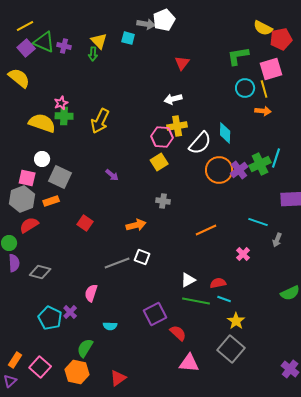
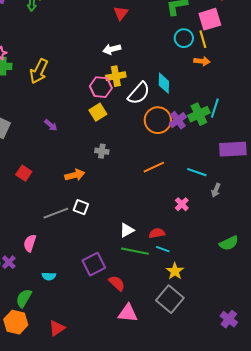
orange line: (206, 230) -> (154, 167), moved

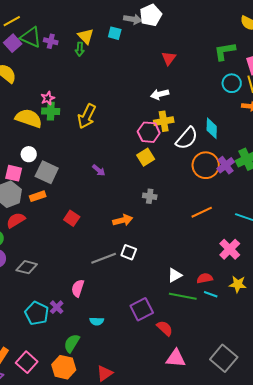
pink cross: (182, 204) -> (230, 249), size x1.5
yellow star: (175, 271) -> (238, 284), moved, turned -30
gray square: (170, 299) -> (224, 358), moved

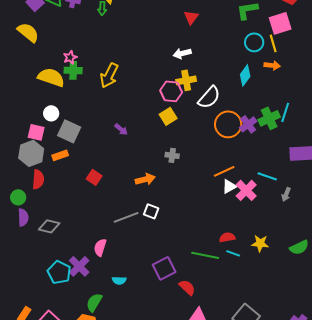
cyan diamond: (212, 128) -> (245, 75), moved, turned 35
red semicircle: (16, 220) -> (38, 179), turned 126
pink cross: (230, 249) -> (246, 190), moved
white triangle: (175, 275) -> (229, 186), moved
purple cross: (57, 307) -> (79, 266), size x1.5

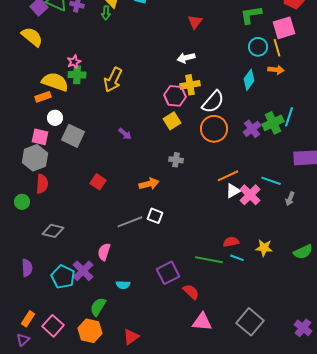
orange circle: (228, 124) -> (214, 129), moved
orange rectangle: (60, 155) -> (43, 97), moved
purple semicircle: (23, 217) -> (27, 268), moved

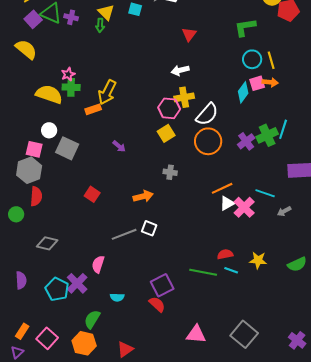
pink square: (284, 28) -> (257, 83), moved, size x0.7
orange rectangle: (43, 97) -> (93, 109), moved
gray arrow: (290, 199) -> (284, 211), turned 40
red semicircle: (191, 292) -> (157, 304), moved

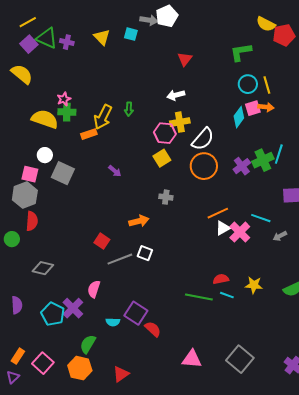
green arrow: (100, 25) -> (129, 109), moved
red square: (92, 194) -> (102, 241), moved
purple square: (162, 285) -> (136, 313), moved, turned -30

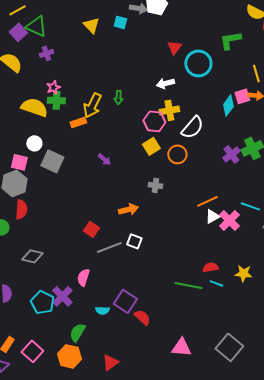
purple cross: (67, 42) -> (46, 53), moved, turned -32
cyan circle: (248, 84) -> (198, 63), moved, size x1.4
orange circle: (204, 166) -> (177, 154), moved, size x0.7

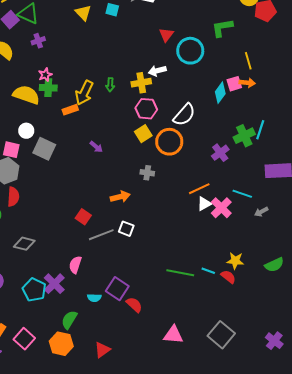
yellow cross: (169, 110) -> (141, 83), moved
orange circle: (177, 154) -> (169, 142), size x1.4
purple cross: (231, 154) -> (220, 153), moved
red semicircle: (210, 267) -> (228, 277), moved, turned 49

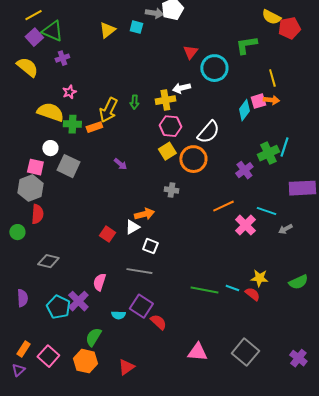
yellow triangle: (83, 13) -> (107, 30), turned 36
green cross: (48, 88) -> (72, 124), moved
white triangle: (204, 204) -> (132, 227), moved
gray line: (101, 235) -> (139, 271), moved, turned 30

